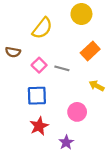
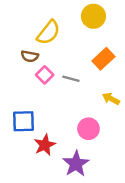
brown semicircle: (13, 52) -> (30, 56), moved
blue square: (37, 96) -> (23, 121), moved
purple star: (66, 142) -> (76, 164), size x1.5

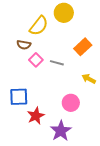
yellow circle: (93, 16) -> (64, 13), moved

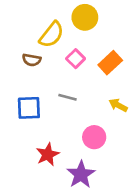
pink square: (36, 60) -> (76, 59), moved
gray line: (57, 63) -> (68, 97), moved
blue square: (19, 97) -> (29, 108), moved

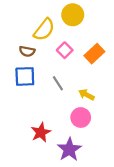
gray line: (68, 97) -> (58, 83), turned 42
yellow arrow: (118, 105) -> (86, 95), moved
blue square: (29, 108) -> (25, 76), moved

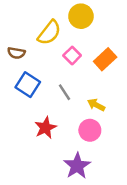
brown semicircle: (27, 51) -> (16, 53), moved
blue square: (25, 76) -> (28, 85), turned 35
red star: (41, 132) -> (45, 128), moved

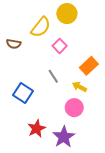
orange rectangle: (105, 59) -> (89, 66), moved
blue square: (28, 85) -> (23, 93), moved
red star: (45, 128) -> (37, 129), moved

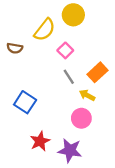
gray line: (53, 76) -> (69, 77), moved
purple star: (64, 137) -> (70, 150), turned -30

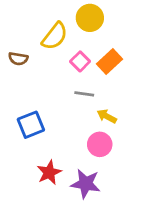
orange rectangle: (97, 72) -> (110, 61), moved
gray line: (69, 77) -> (84, 94), turned -49
blue square: (25, 102) -> (31, 125), turned 35

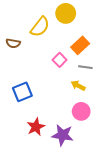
pink square: (80, 61) -> (60, 60), moved
gray line: (84, 94) -> (85, 67), moved
pink circle: (100, 144) -> (81, 111), moved

